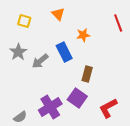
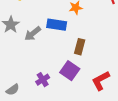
blue rectangle: (64, 52) -> (57, 25), turned -54
purple cross: (50, 107) -> (43, 80), size x0.6

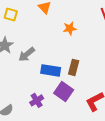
blue rectangle: (57, 25) -> (51, 70), moved

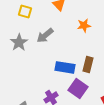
gray arrow: (27, 54) -> (45, 35), moved

